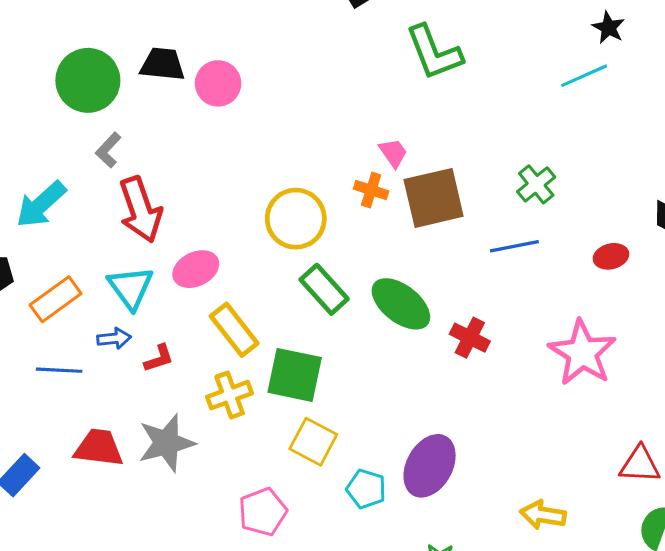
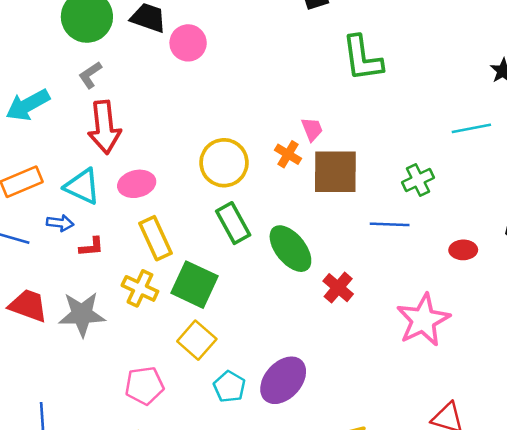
cyan line: (584, 76) -> (471, 128), moved
cyan triangle: (131, 288) -> (82, 186), turned -42
yellow cross: (230, 395) -> (140, 288), turned 32

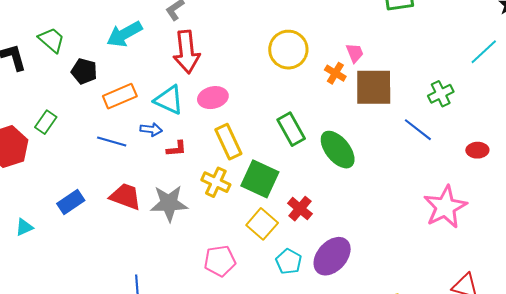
cyan line: (471, 128) -> (484, 52), turned -32
yellow circle: (224, 163) -> (288, 50), moved
blue line: (390, 224) -> (418, 130), turned 36
red cross: (338, 288) -> (300, 209), moved

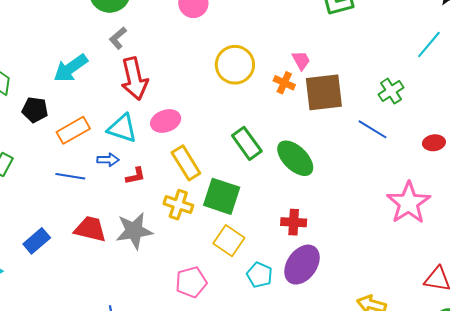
red cross: (300, 209) -> (294, 222), moved, turned -30

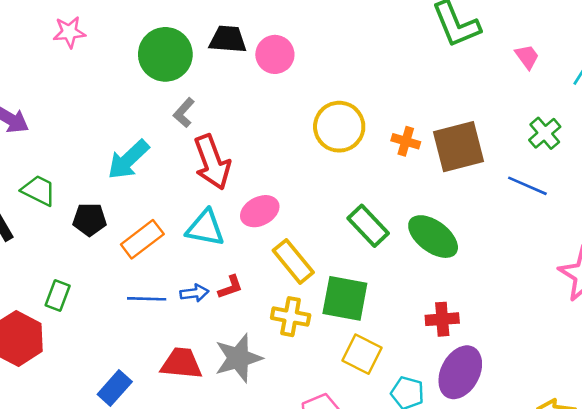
pink trapezoid: (301, 60) -> (527, 57), moved
blue arrow: (108, 160) -> (194, 293), moved

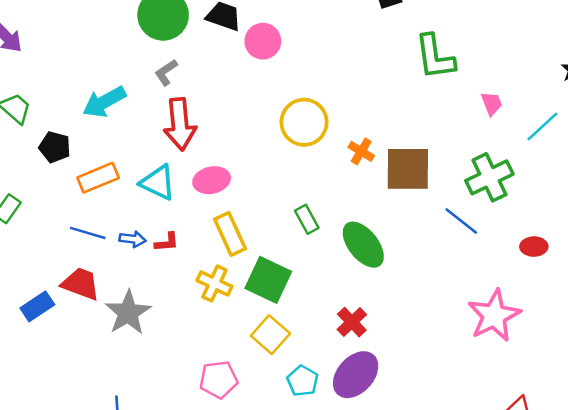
green cross: (545, 133) -> (489, 177), size x1.5
green rectangle: (368, 226) -> (307, 219), size x0.7
red cross: (442, 319) -> (352, 322), turned 36
gray star: (238, 358) -> (128, 313), moved, turned -30
red trapezoid: (181, 363) -> (81, 284), moved

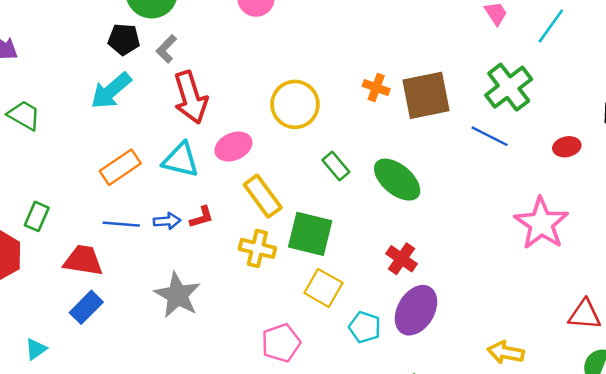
yellow circle: (304, 122) -> (295, 104), moved
black pentagon: (55, 147) -> (124, 39), moved
red trapezoid: (81, 284) -> (83, 260), moved

